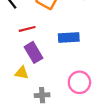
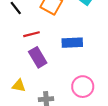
yellow triangle: (22, 73) -> (19, 86), moved

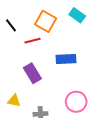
red line: (31, 34) -> (32, 41), moved

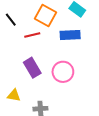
blue rectangle: (66, 59) -> (70, 35), moved
pink circle: (76, 102) -> (63, 72), moved

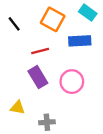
red line: (32, 35) -> (40, 51), moved

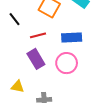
black line: (14, 24) -> (14, 19), moved
blue rectangle: (80, 41) -> (72, 38), moved

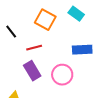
blue rectangle: (72, 38) -> (82, 50), moved

